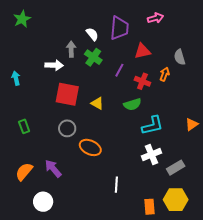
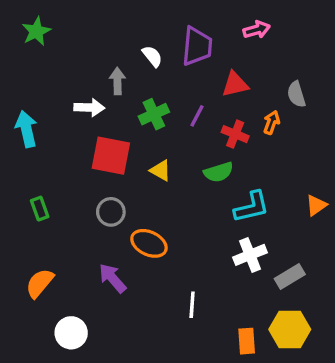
green cross: (93, 57) -> (154, 114), moved, turned 30
cyan arrow: (16, 78) -> (26, 129), size x1.5
purple arrow: (53, 169) -> (113, 278), moved

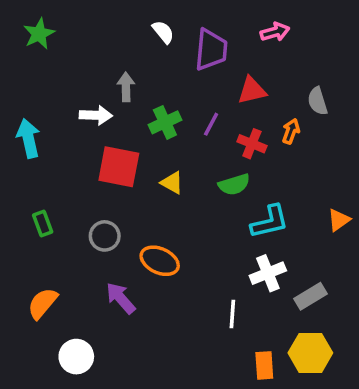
white semicircle: (152, 56) -> (163, 32), moved
gray circle: (111, 212) -> (105, 236), moved
white line: (192, 305) -> (232, 314), moved

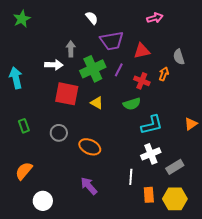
purple trapezoid: (211, 50) -> (112, 41), moved, turned 75
green cross: (165, 122) -> (93, 69), size x1.4
purple arrow: (121, 298) -> (89, 186), moved
orange rectangle: (264, 365) -> (149, 195), moved

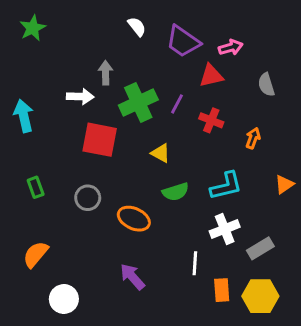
pink arrow: (155, 18) -> (231, 47), moved
purple trapezoid: (112, 41) -> (183, 41), moved, turned 45
orange arrow: (164, 74) -> (253, 138), moved
yellow triangle: (97, 103) -> (161, 153), moved
green semicircle: (132, 104) -> (176, 192), moved

